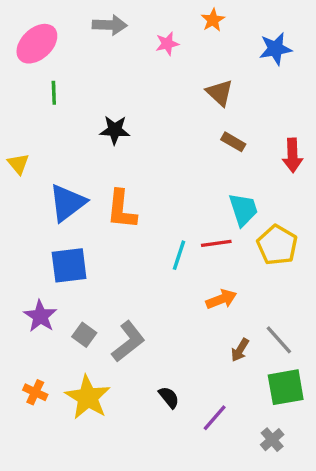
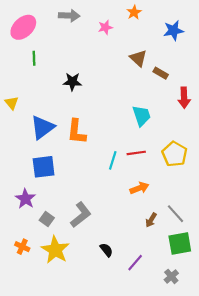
brown rectangle: (233, 142) -> (161, 73), moved
cyan trapezoid: (243, 210) -> (141, 116), moved
gray square: (84, 335) -> (47, 219), moved

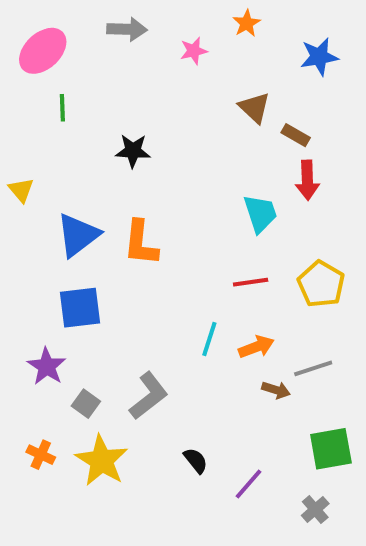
red arrow: (184, 98) -> (307, 180), moved
cyan line: (113, 160) -> (209, 339), moved
gray line: (176, 214) -> (313, 368), moved, turned -66
brown arrow: (151, 220) -> (276, 390), moved, turned -104

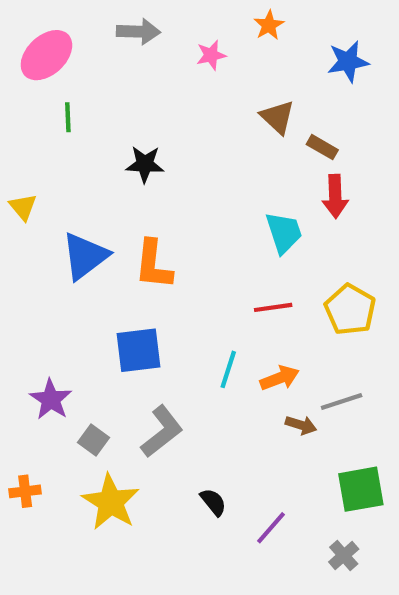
blue square: (80, 308) -> (138, 350), moved
orange cross: (41, 455) -> (25, 491), moved, turned -32

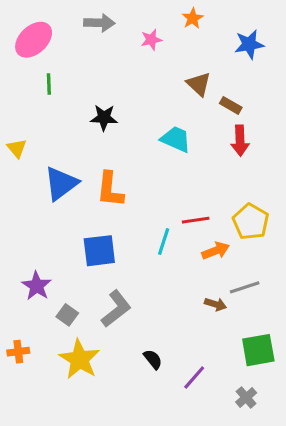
cyan trapezoid: (284, 233) -> (176, 139), moved, turned -48
cyan line: (228, 369) -> (164, 242), moved
orange arrow: (280, 378) -> (216, 251), moved

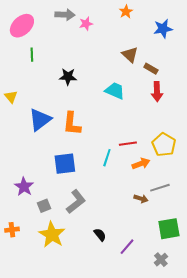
pink star: (151, 40) -> (86, 24), moved
gray square: (67, 315) -> (44, 206), turned 32

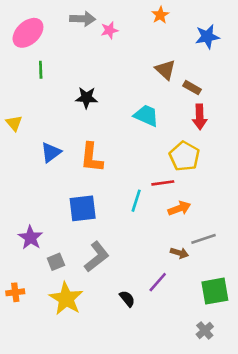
blue triangle: (40, 120) -> (51, 152), size x0.7
yellow pentagon: (164, 145) -> (184, 156), moved
purple line: (127, 247) -> (158, 282), moved

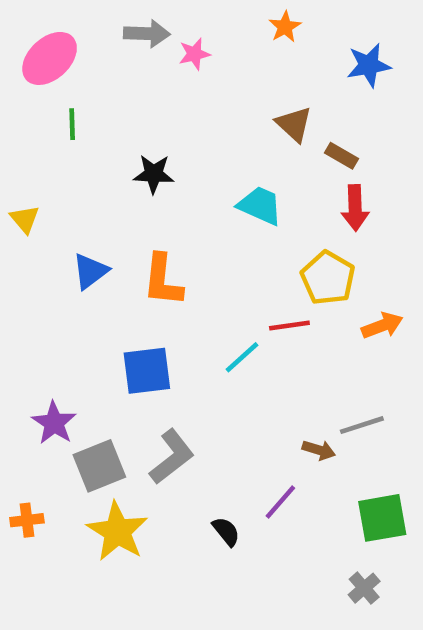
cyan line: (136, 201) -> (242, 357), turned 30
orange arrow: (179, 208) -> (382, 326), moved
gray square: (56, 262) -> (99, 466), size x1.6

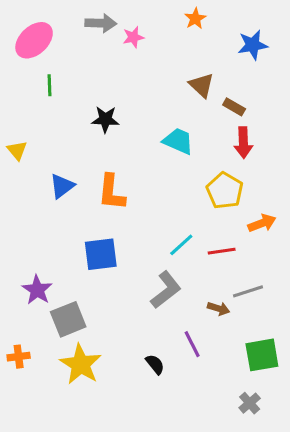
red line: (289, 326) -> (222, 251), moved
cyan line: (242, 357) -> (181, 245), moved
gray L-shape: (172, 457) -> (166, 290), moved
purple line: (280, 502) -> (192, 344), turned -68

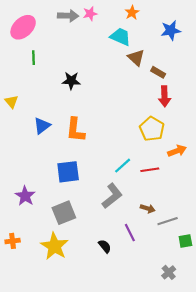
pink star: (133, 37) -> (90, 14), moved
cyan trapezoid: (178, 141) -> (120, 37), moved
gray line: (248, 291) -> (168, 221), moved
gray square: (68, 319) -> (64, 213), moved
green square: (262, 355) -> (185, 241), moved, size x0.6

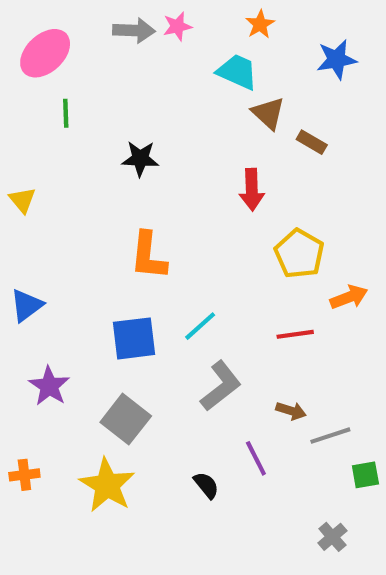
red arrow: (164, 96) -> (252, 190), moved
blue triangle: (42, 126) -> (26, 305), moved
cyan line: (123, 166) -> (200, 326), moved
gray square: (64, 213) -> (126, 419), turned -30

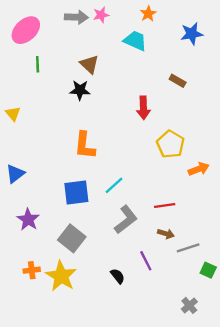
brown triangle: (268, 113) -> (89, 64), moved
red line: (295, 334) -> (165, 205), moved
orange cross: (24, 475) -> (32, 270), moved
green square: (365, 475) -> (208, 270), turned 35

